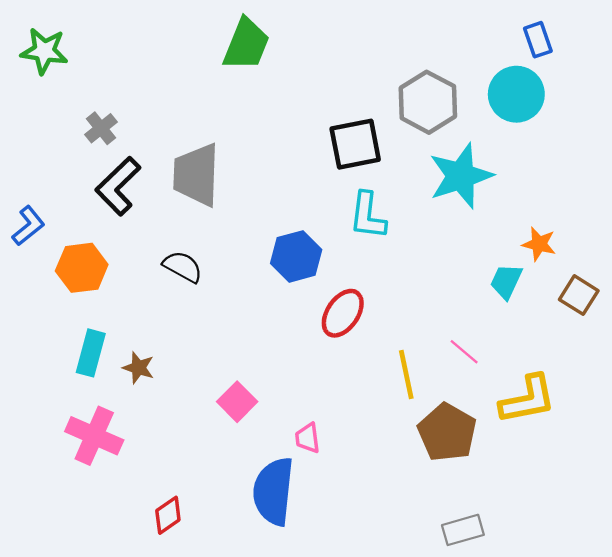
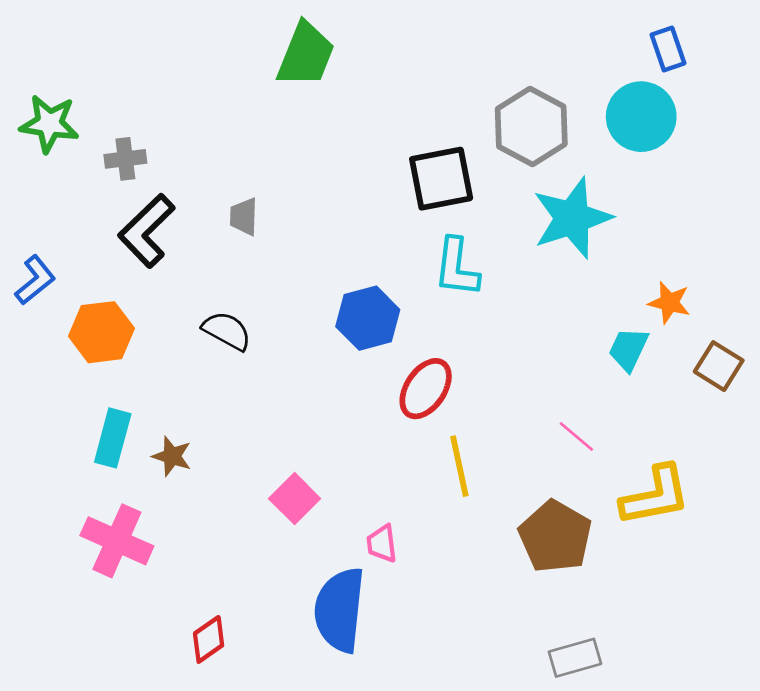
green star: (44, 51) -> (49, 124), moved
gray cross: (101, 128) -> (125, 159), turned 32
gray trapezoid: (196, 175) -> (244, 217), size x0.5
yellow line: (406, 374) -> (459, 466), moved

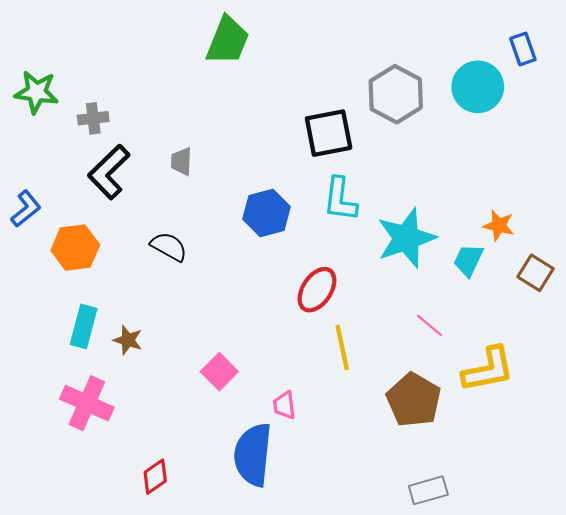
blue rectangle: (668, 49) -> (523, 49), moved
cyan star: (572, 218) -> (406, 238), moved
blue hexagon: (368, 318) -> (267, 213), moved

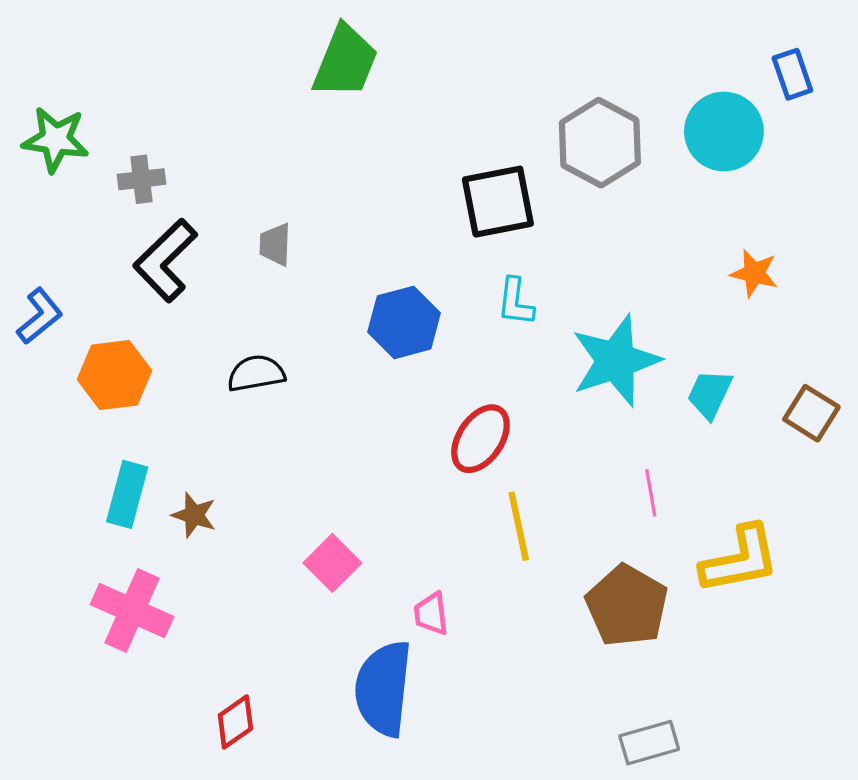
cyan L-shape: (340, 199) -> (515, 302), size x0.7
orange star: (499, 226) -> (754, 273), moved
black semicircle: (169, 247) -> (256, 373), turned -39
pink line: (429, 325) -> (651, 493), turned 40

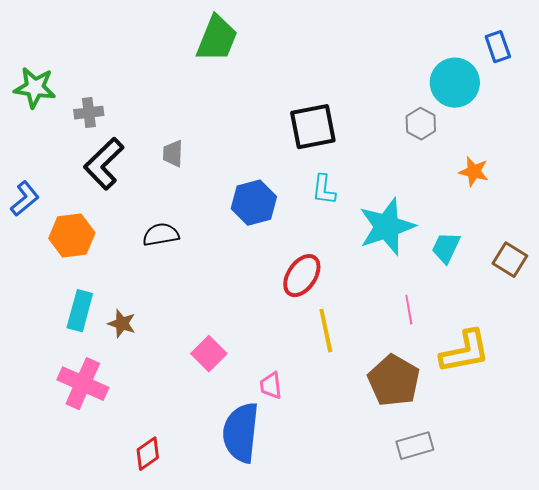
gray hexagon: (600, 143) -> (421, 124), moved, size x0.6
gray rectangle: (649, 743) -> (415, 446), moved

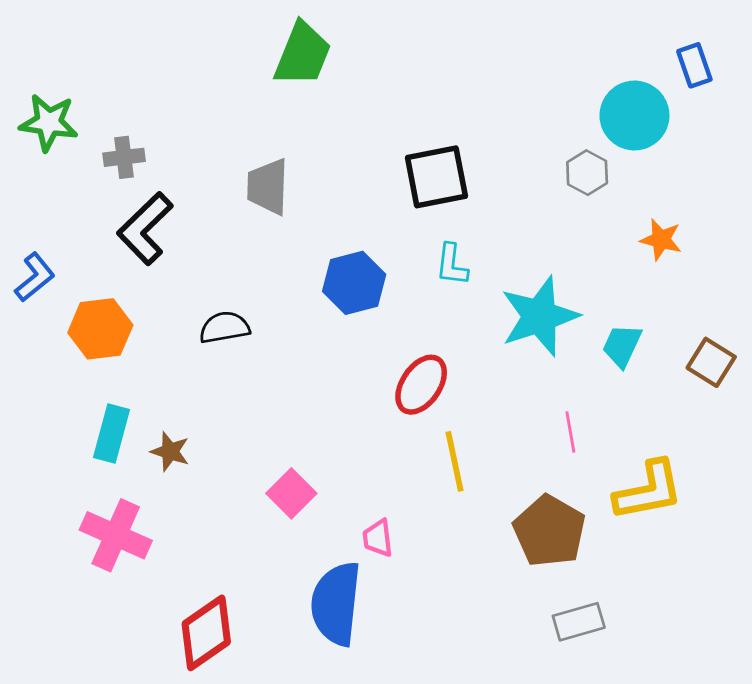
gray trapezoid: (173, 154) -> (268, 187), moved, size x1.5
red diamond: (148, 454) -> (206, 633), size x1.6

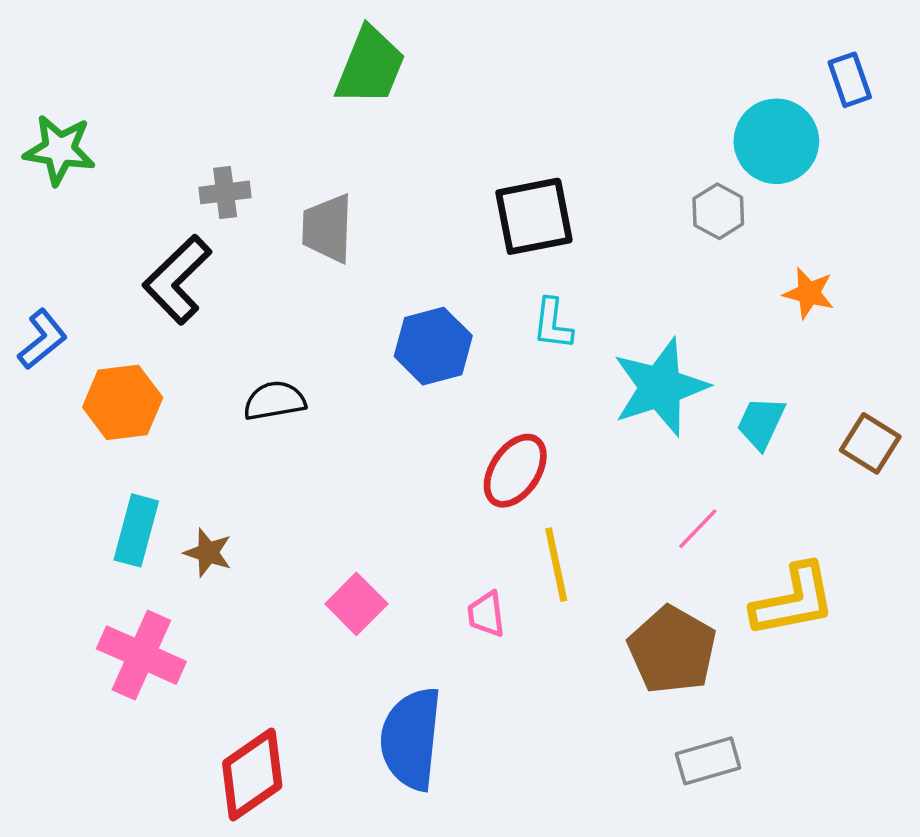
gray cross: (124, 157) -> (225, 192), moved
pink line: (570, 432) -> (698, 529), turned 54
pink trapezoid: (378, 538) -> (486, 614), moved

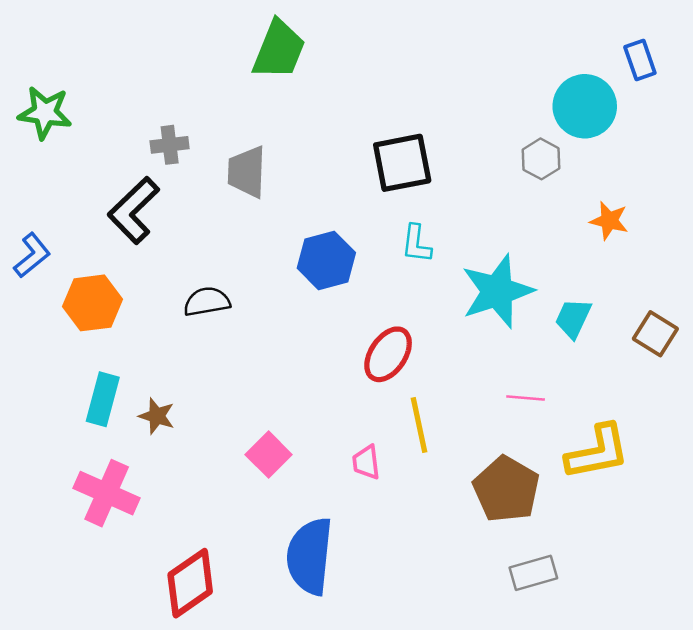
pink line: (698, 529) -> (526, 398), turned 51

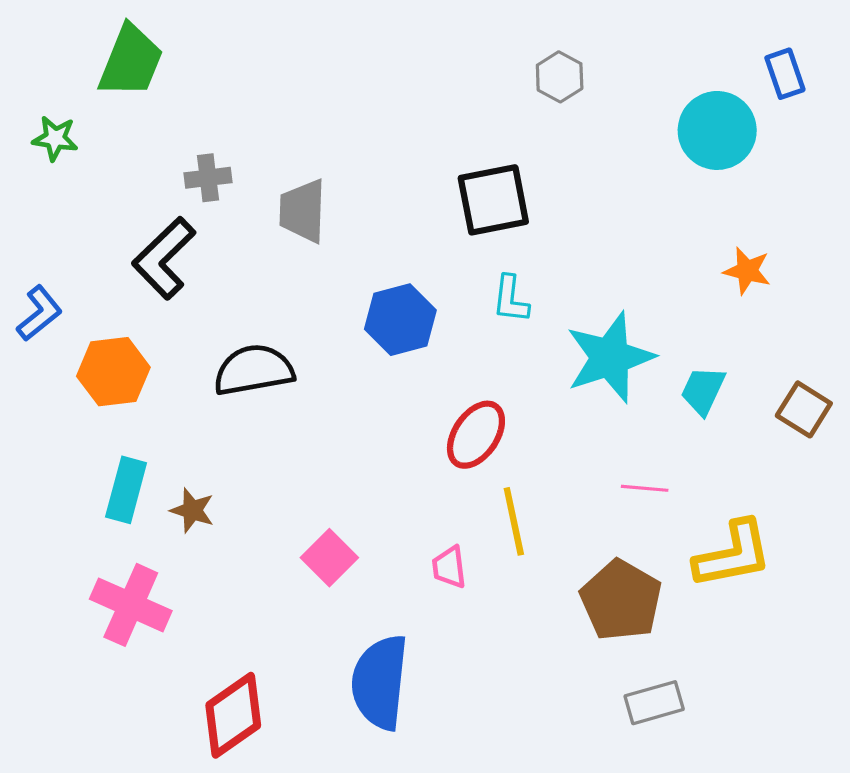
green trapezoid: (279, 50) -> (131, 61), moved
green star: (45, 113) -> (55, 138), size x0.7
gray hexagon: (541, 159) -> (560, 77), moved
black semicircle: (207, 302) -> (254, 370), size x1.4

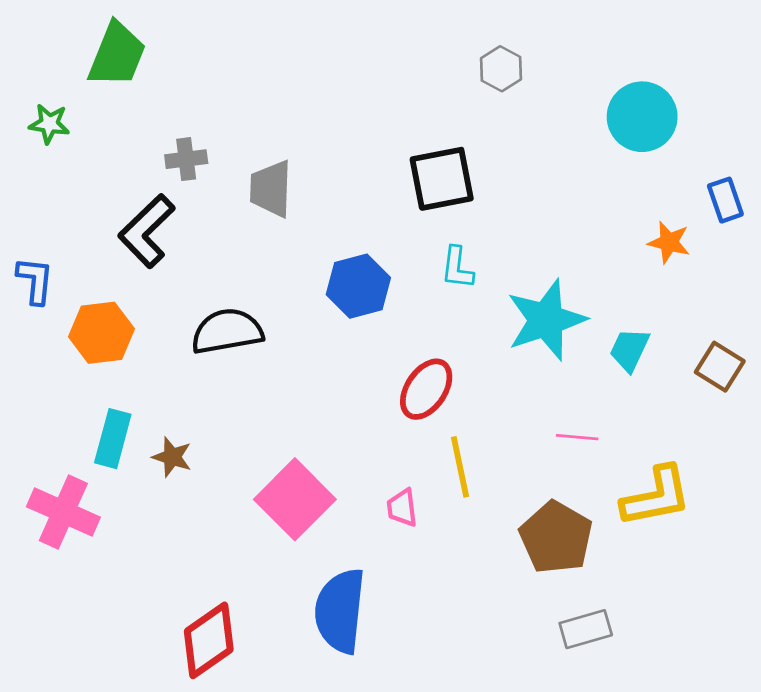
blue rectangle: (785, 74) -> (725, 200), moved
blue L-shape: (39, 313) -> (35, 280), turned -45
pink square: (329, 558) -> (295, 499), size x1.6
pink cross: (131, 605) -> (63, 512), moved

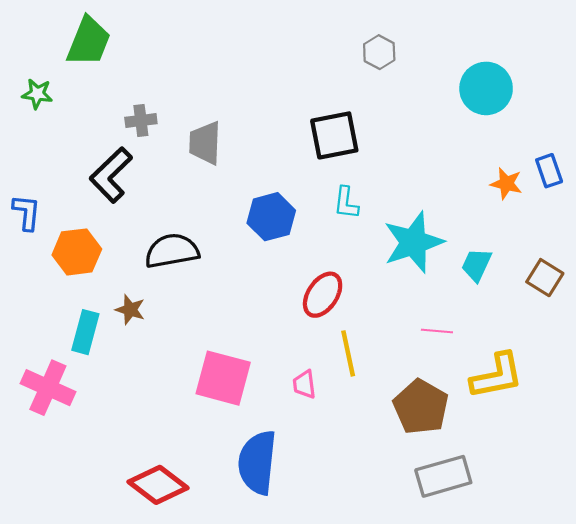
blue rectangle: (725, 200) -> (549, 171), moved
brown star: (172, 457) -> (130, 310), moved
pink square: (295, 499) -> (223, 378), turned -30
gray rectangle: (586, 629) -> (443, 476), size x1.4
red diamond: (209, 640) -> (158, 485), turned 72

